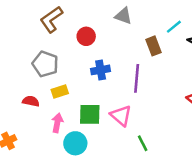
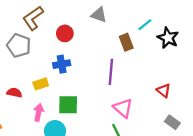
gray pentagon: (45, 64) -> (19, 46), moved
blue cross: (101, 70) -> (62, 64), moved
pink triangle: (121, 116) -> (123, 108), moved

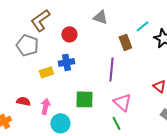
yellow rectangle: (41, 84) -> (46, 72), moved
red semicircle: (14, 93) -> (23, 101), moved
green square: (68, 105) -> (84, 99), moved

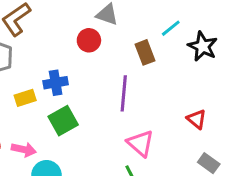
red circle: (69, 34) -> (89, 40), moved
green square: (84, 99) -> (63, 121), moved, turned -30
pink arrow: (45, 106) -> (24, 149), turned 91

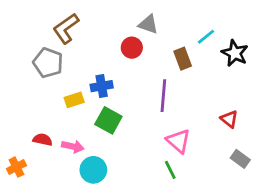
green square: (63, 121) -> (108, 120), turned -32

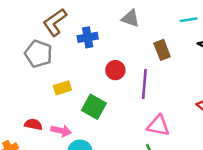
cyan line: (206, 37) -> (189, 20), moved, turned 30
red circle: (132, 48) -> (115, 70), moved
blue cross: (102, 86) -> (88, 37), moved
pink triangle: (178, 141) -> (158, 126), turned -30

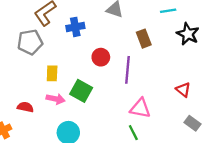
gray pentagon: (38, 54) -> (30, 42), turned -30
yellow rectangle: (62, 88) -> (52, 73), turned -70
pink arrow: (61, 131) -> (56, 99), moved

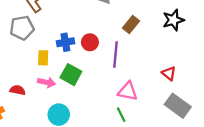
blue cross: (75, 27) -> (65, 42), moved
black star: (188, 34) -> (173, 20), turned 30
brown rectangle: (144, 39) -> (131, 24), turned 60
gray rectangle: (193, 123) -> (178, 106), size x1.6

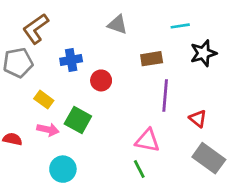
brown rectangle: (131, 24) -> (152, 59), turned 42
blue cross: (65, 42) -> (71, 60), moved
purple line: (115, 55) -> (165, 95), moved
yellow rectangle: (43, 58) -> (44, 100), turned -56

